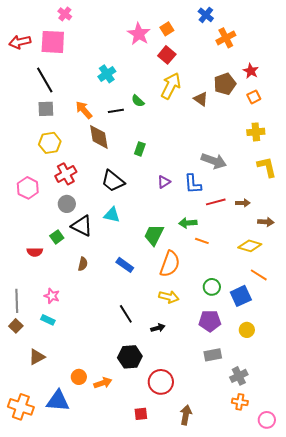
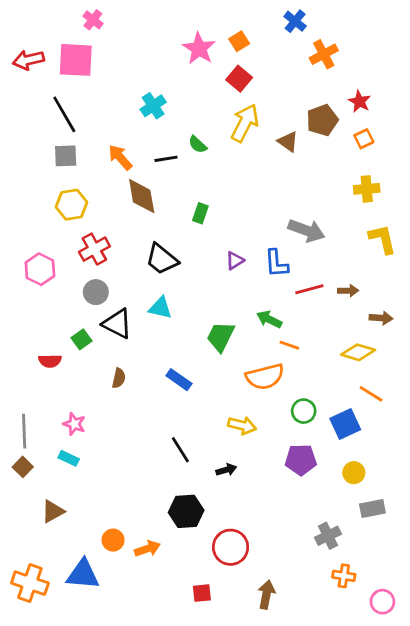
green arrow: (188, 223) -> (269, 319), turned 30
orange semicircle: (170, 264) -> (265, 377), moved, turned 56
gray rectangle: (213, 355) -> (372, 509), moved
gray cross: (239, 376) -> (328, 536), moved

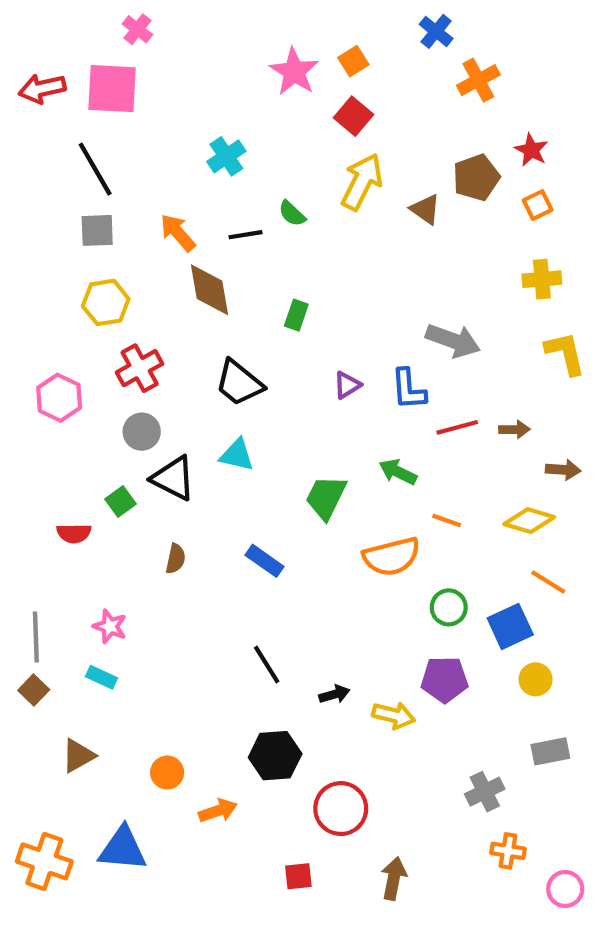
orange line: (289, 345) -> (447, 521), moved
yellow arrow: (242, 425) -> (394, 715), moved
yellow circle: (354, 473) -> (536, 679), moved
orange circle: (113, 540) -> (167, 773), moved

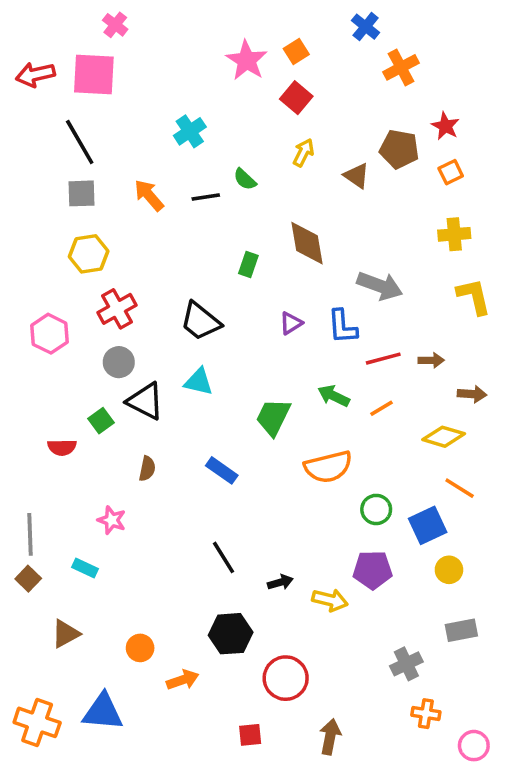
brown pentagon: (476, 178) -> (399, 149), turned 30
yellow arrow: (362, 182) -> (303, 153), size x0.6
brown diamond: (209, 290) -> (307, 243), moved
orange line: (447, 521) -> (381, 408), moved, turned -50
pink star: (110, 626) -> (112, 520), moved

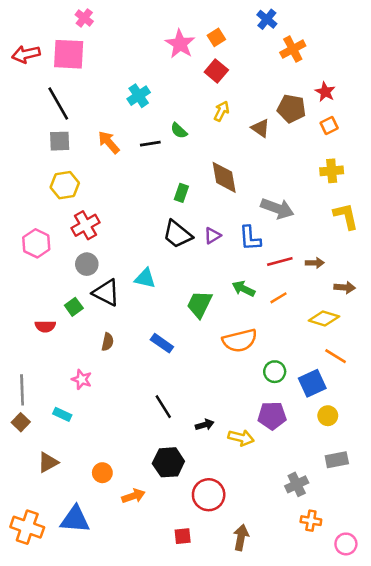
black trapezoid: (200, 321) -> (177, 234), moved

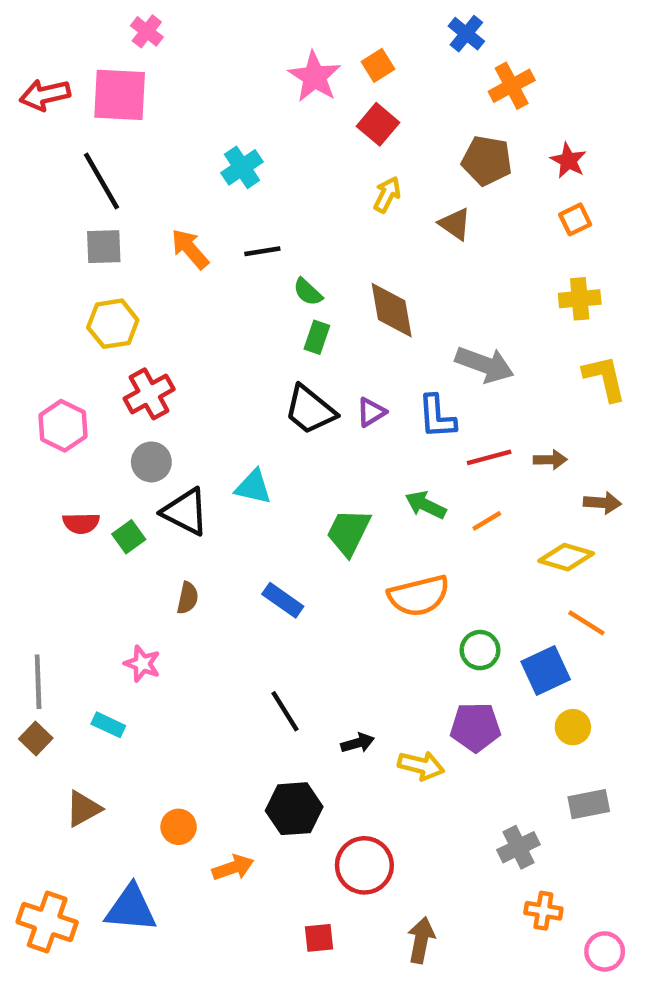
brown pentagon: (292, 109) -> (487, 161), moved
green semicircle: (179, 131) -> (308, 292), moved
red semicircle: (45, 326) -> (81, 523), moved

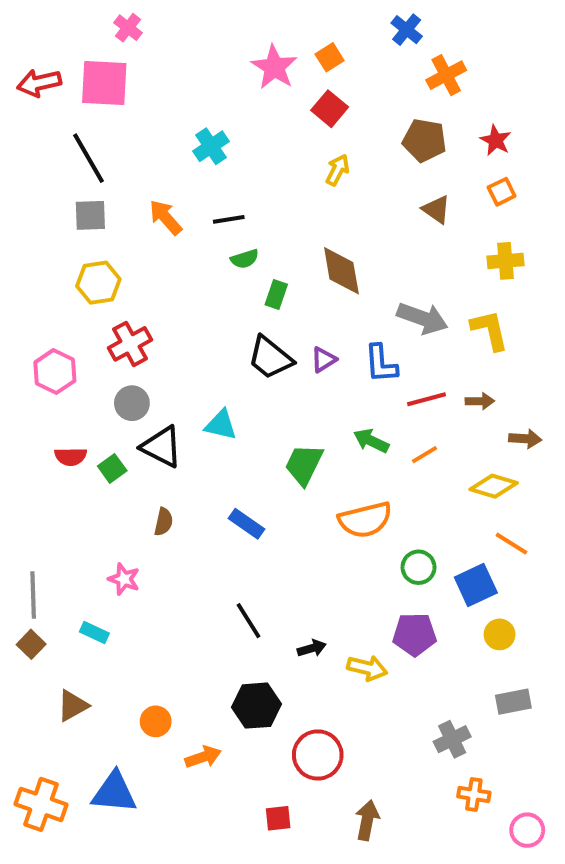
brown triangle: (455, 224) -> (436, 209), moved
green semicircle: (308, 292) -> (245, 259), moved, turned -60
yellow L-shape: (605, 378) -> (490, 330), moved

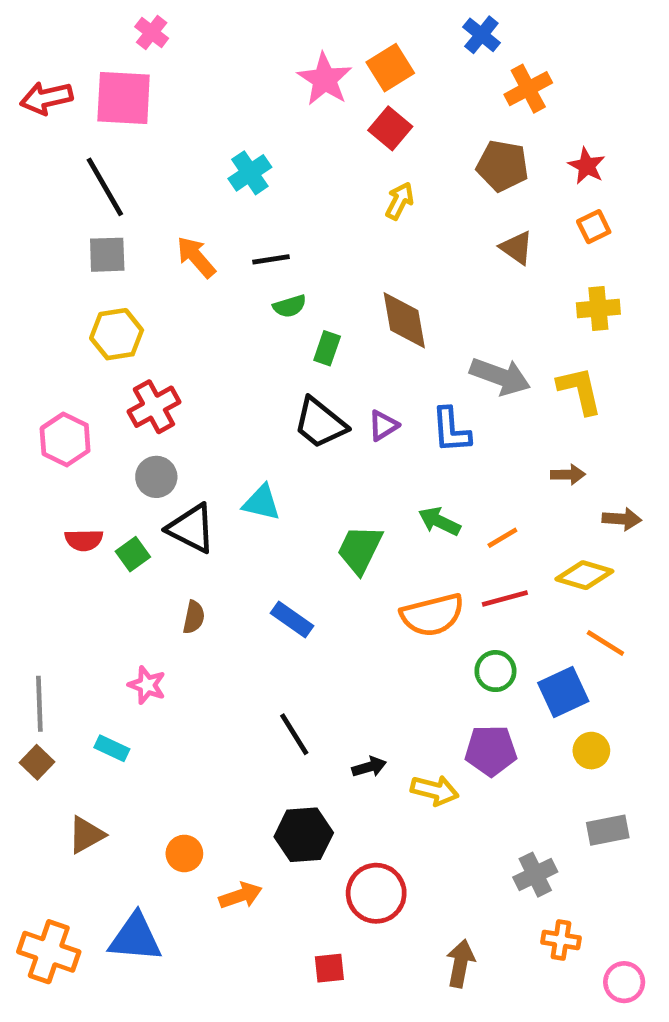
orange square: (330, 57) -> (390, 68), size x1.4
red line: (426, 399) -> (505, 599), moved
brown arrow: (367, 820) -> (460, 963), moved

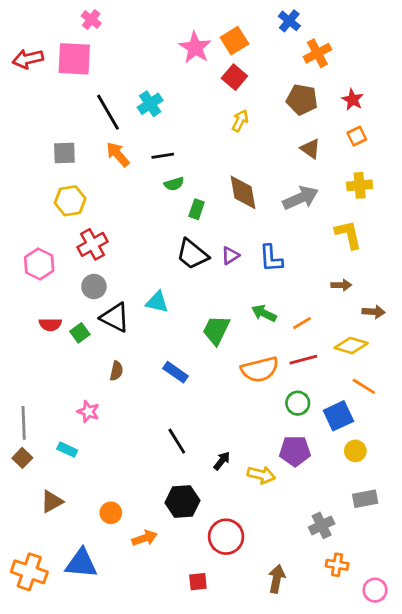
black line: (105, 187) -> (108, 112), moved
gray arrow: (500, 376) -> (301, 198), moved, turned -44
black arrow: (369, 767) -> (222, 461), turned -36

